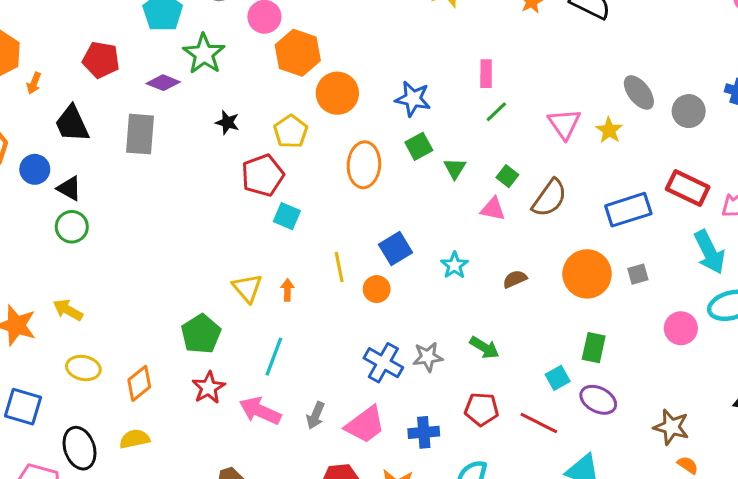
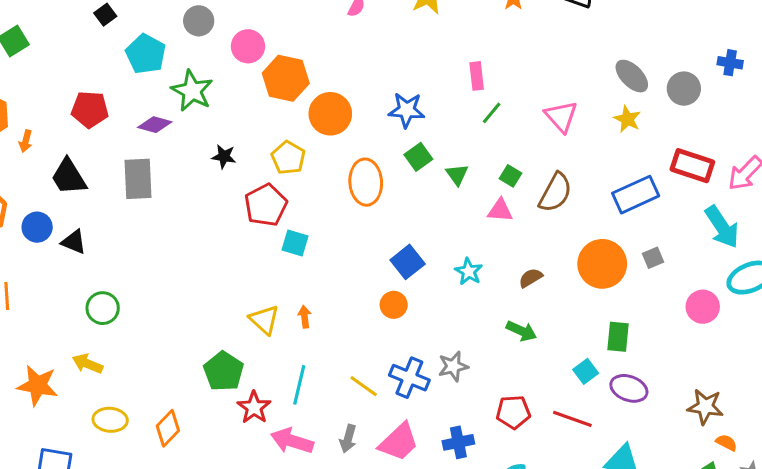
yellow star: (609, 130) -> (627, 119), moved
green circle: (72, 227) -> (103, 308), moved
yellow line: (339, 267) -> (364, 386), moved, turned -36
green arrow: (484, 348) -> (521, 331), moved
red star: (209, 388) -> (254, 407), moved

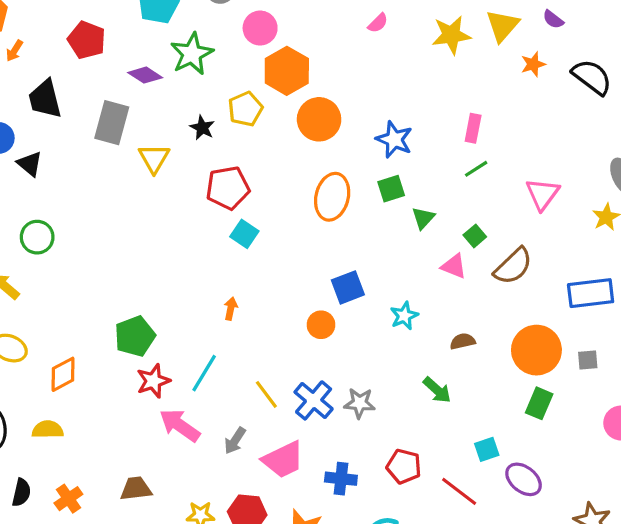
yellow pentagon: (288, 158) -> (245, 109), moved
yellow triangle: (264, 320) -> (154, 158), moved
green rectangle: (618, 337) -> (539, 403), moved

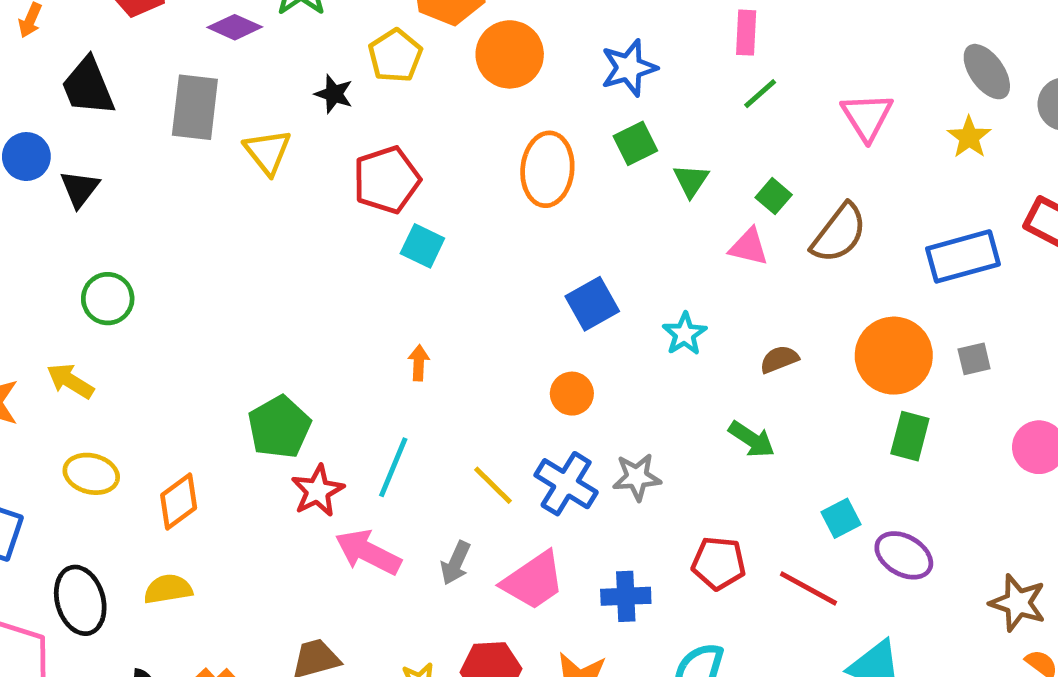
blue star: (394, 140) -> (629, 68), turned -30
black triangle: (30, 164) -> (80, 189), turned 36
orange circle: (321, 325) -> (572, 394), moved

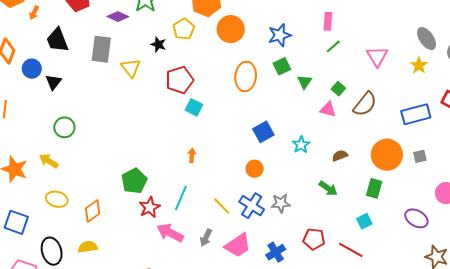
green rectangle: (910, 436) -> (374, 188), moved
purple ellipse: (904, 555) -> (416, 218), moved
blue cross: (626, 596) -> (276, 252), turned -30

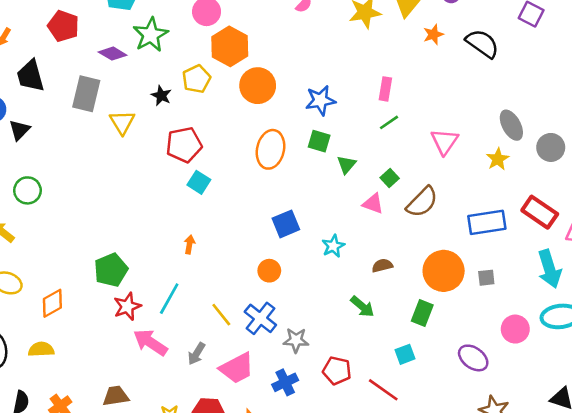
green square: (282, 66) -> (319, 141), turned 36
gray star: (281, 203) -> (296, 340), moved

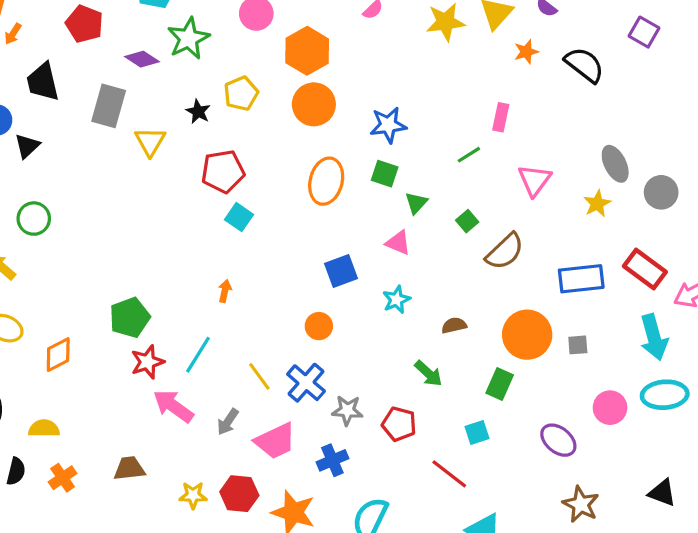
orange hexagon: (230, 46) -> (307, 51), moved
pink rectangle: (385, 89) -> (501, 117), moved
pink triangle: (373, 204) -> (398, 243), moved
yellow semicircle: (41, 349) -> (44, 428), moved
red pentagon: (337, 371) -> (399, 424), moved

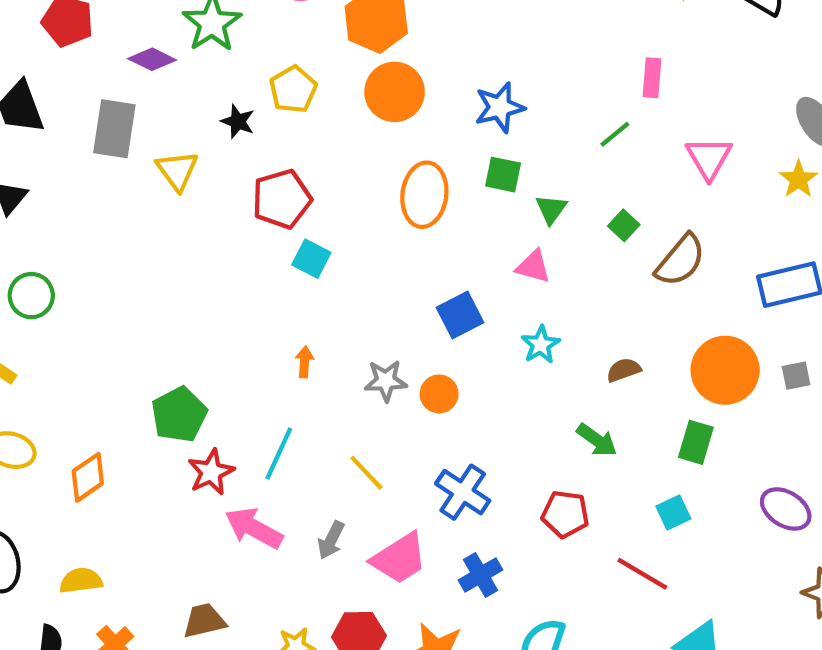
blue cross: (306, 383) -> (463, 492), moved
gray star: (347, 410) -> (386, 381), moved

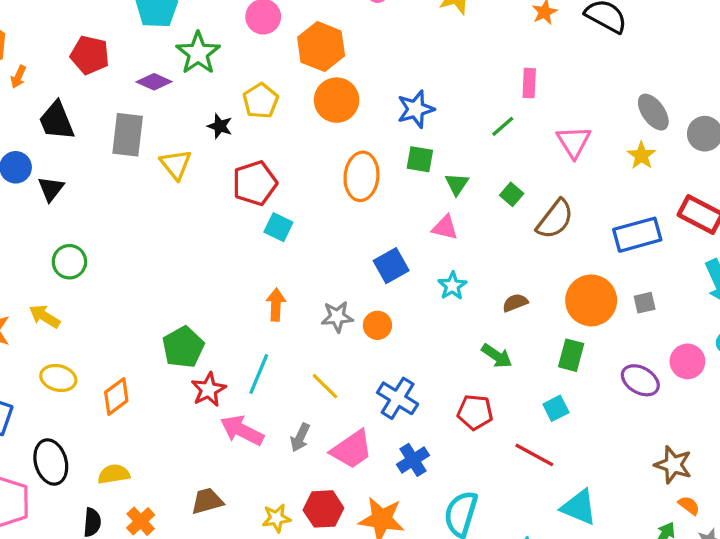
orange arrow: (305, 362) -> (276, 305), size x1.4
purple ellipse: (786, 509) -> (640, 380), moved

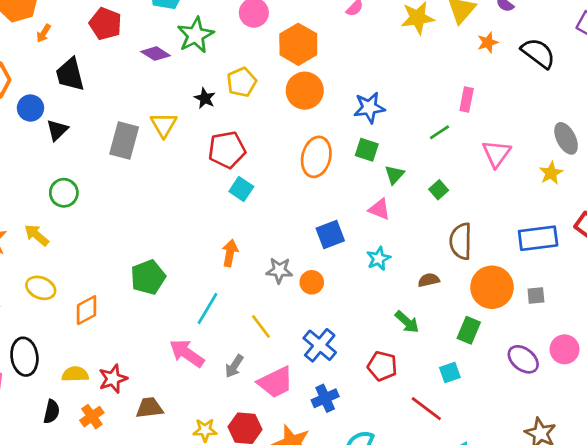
gray rectangle: (128, 135) -> (124, 140), moved
brown semicircle: (555, 219) -> (461, 241), moved, turned 135
red star: (209, 390) -> (113, 379), moved

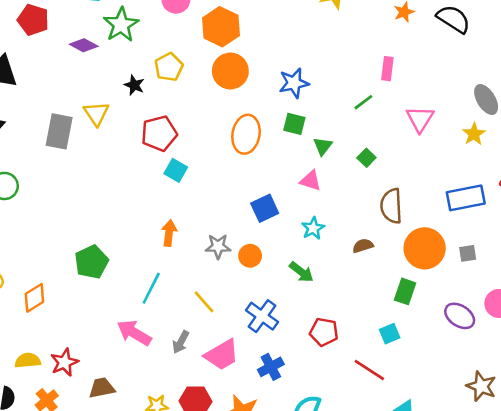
green arrow: (407, 322) -> (301, 272), moved

